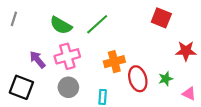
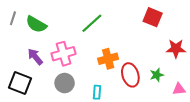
green semicircle: (61, 25) -> (36, 24), moved
pink triangle: (189, 94) -> (179, 89), turned -32

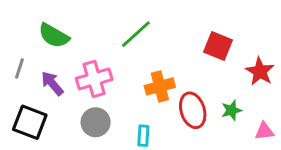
red square: (153, 17) -> (218, 46), moved
gray line: (13, 18) -> (19, 68), moved
red star: (176, 49) -> (260, 71), turned 30

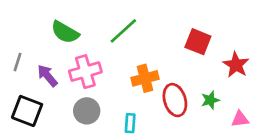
green semicircle: (54, 36) -> (65, 32), moved

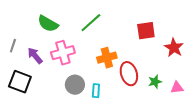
red square: (198, 42) -> (146, 31), turned -30
green star: (210, 100) -> (155, 82), moved
gray circle: (87, 111) -> (75, 85), moved

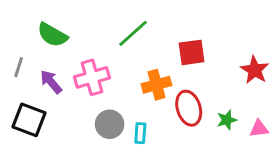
green semicircle: (48, 24) -> (52, 35), moved
red square: (146, 31) -> (192, 52), moved

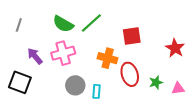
green semicircle: (52, 35) -> (63, 24), moved
gray line: (19, 67) -> (19, 25), moved
orange cross: (156, 85) -> (108, 58), turned 30

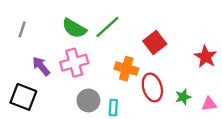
red square: (132, 36) -> (155, 42), turned -30

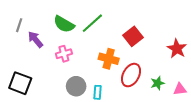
pink cross: (74, 63) -> (64, 54), size x0.7
purple arrow: (41, 66) -> (35, 39), moved
red ellipse: (152, 87) -> (131, 75), turned 45

